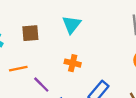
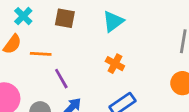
orange cross: (73, 63) -> (115, 64), moved

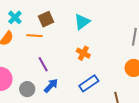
brown square: (65, 18) -> (46, 19), turned -35
orange line: (41, 54) -> (34, 36), moved

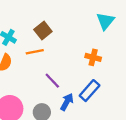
cyan triangle: (82, 22) -> (105, 21), moved
blue rectangle: (89, 83) -> (90, 91), moved

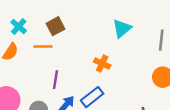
purple line: (52, 81) -> (56, 80), turned 42

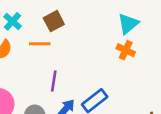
orange cross: (102, 64) -> (126, 50), moved

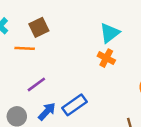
purple line: (54, 81) -> (36, 84), turned 42

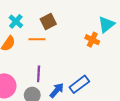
orange cross: (106, 58) -> (92, 40), moved
purple line: (36, 84) -> (39, 74), moved, turned -49

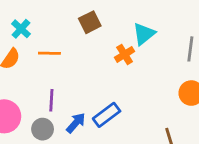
brown square: (48, 22) -> (90, 22), moved
orange cross: (92, 40) -> (125, 54), turned 32

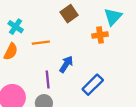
orange cross: (125, 54) -> (100, 35), turned 32
blue arrow: (76, 123) -> (66, 64), moved

